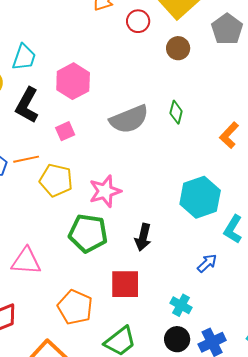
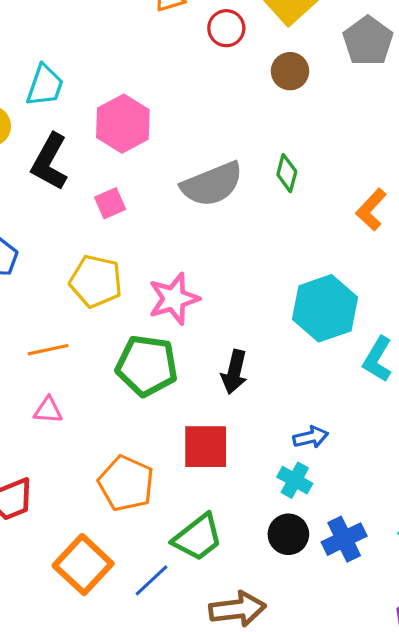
orange line: (26, 159) -> (48, 350), moved
pink triangle: (26, 261) -> (48, 410), size x0.6
blue arrow: (207, 263) -> (311, 437), moved, turned 30

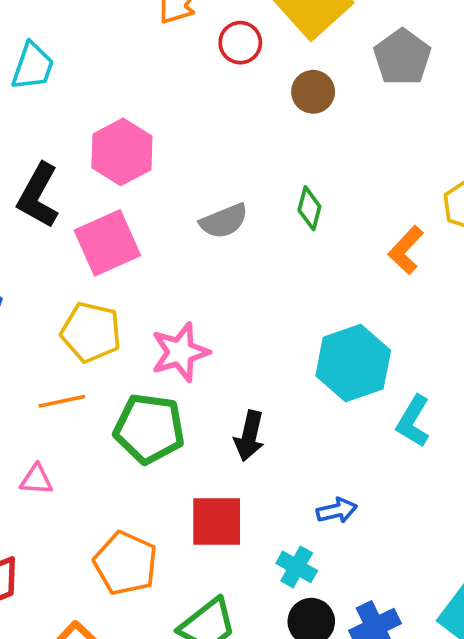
cyan trapezoid: (45, 85) -> (33, 66), moved
gray semicircle: (212, 184) -> (224, 221), size x0.7
pink square: (110, 203) -> (107, 243), size x1.8
orange line: (48, 350) -> (62, 401), moved
cyan cross: (295, 480) -> (297, 567), moved

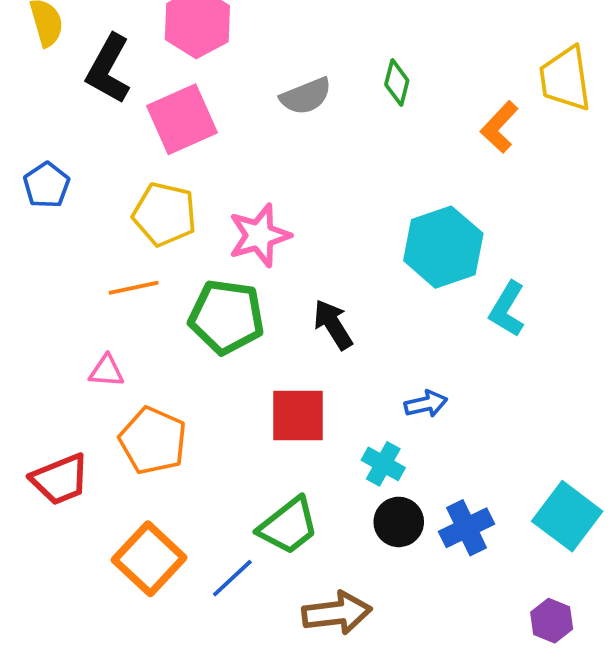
black arrow: (249, 436) -> (333, 325), turned 135
orange pentagon: (126, 563) -> (153, 441), moved

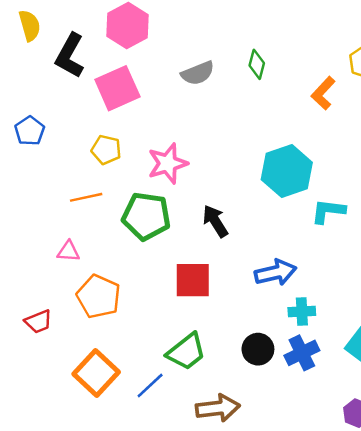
yellow pentagon: (165, 214) -> (106, 150), size x0.7
cyan L-shape: (507, 309) -> (328, 211), turned 66
blue arrow: (426, 404) -> (276, 273), size x1.5
cyan cross: (383, 464) -> (302, 312), moved, turned -32
red trapezoid: (60, 479) -> (38, 322), size x0.7

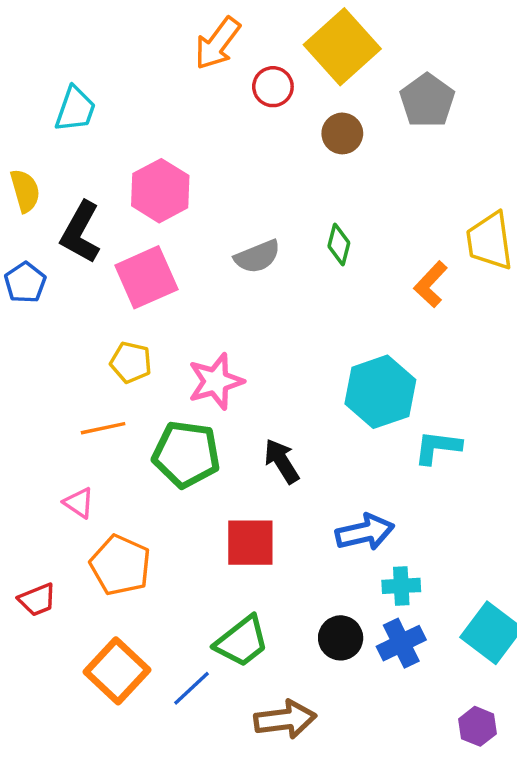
blue pentagon: (30, 131) -> (25, 283), moved
pink triangle: (69, 251) -> (79, 503), turned 30

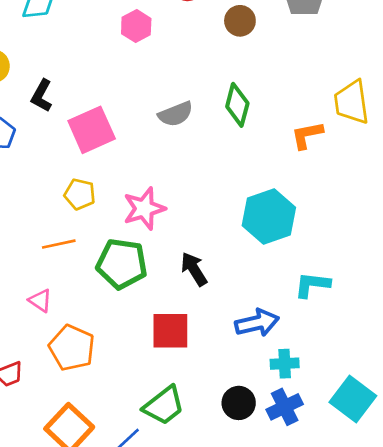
pink hexagon: (160, 191) -> (136, 26), moved, size x0.7
black L-shape: (81, 232) -> (42, 96), size x0.7
green diamond: (339, 244) -> (237, 105), size x1.4
orange L-shape: (431, 284) -> (307, 135), turned 36
cyan L-shape: (438, 447) -> (312, 285), moved

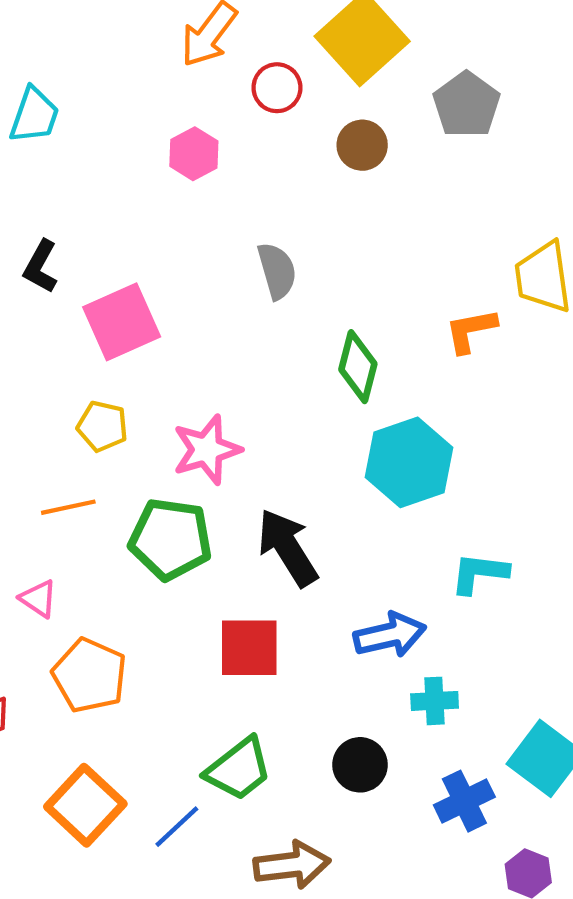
green diamond: (237, 105) -> (358, 367), moved
gray semicircle: (176, 114) -> (277, 271), moved, turned -84
black arrow: (194, 269) -> (288, 548), size x1.4
blue cross: (285, 407) -> (464, 801), moved

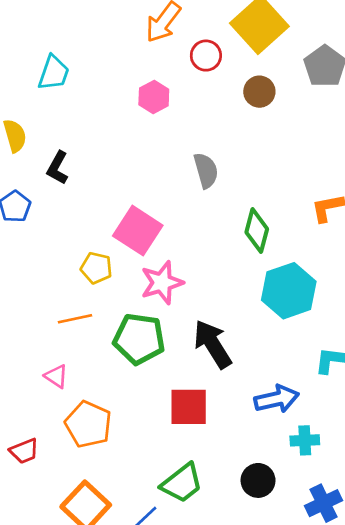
pink square: (122, 322) -> (138, 231), moved, turned -33

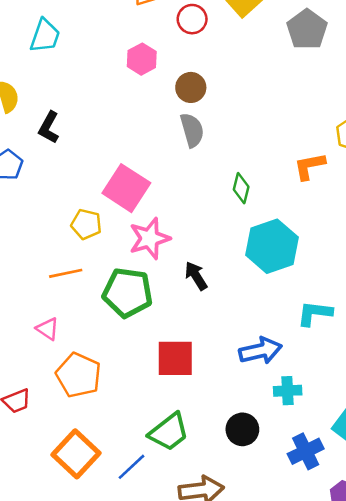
brown circle: (259, 92) -> (191, 87), moved
green diamond: (257, 231) -> (241, 188), size x0.7
black arrow: (213, 344) -> (196, 276), moved, size x0.6

